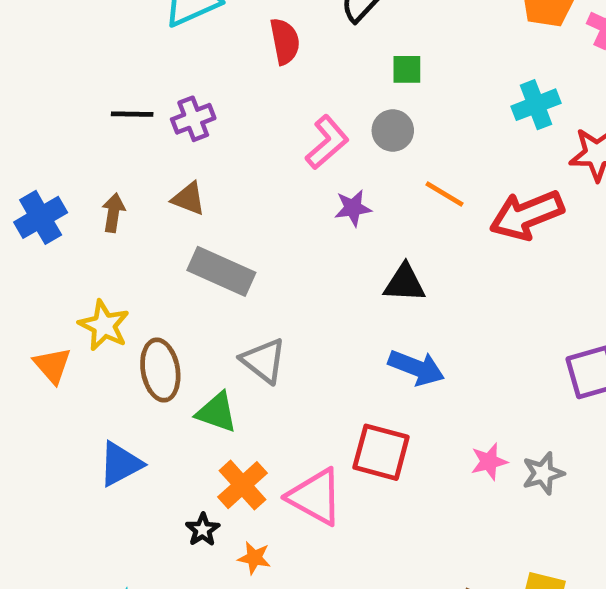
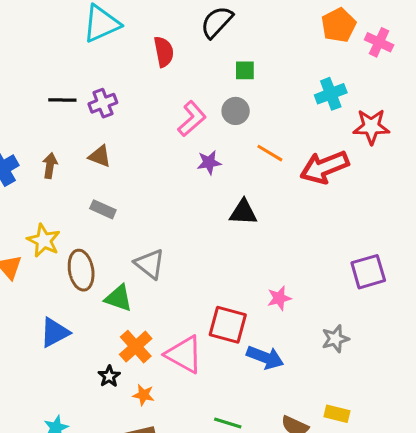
gray rectangle: (221, 271) -> (103, 209), moved, size x0.6
blue arrow: (416, 368) -> (265, 357), moved
pink star: (489, 462) -> (279, 298), moved

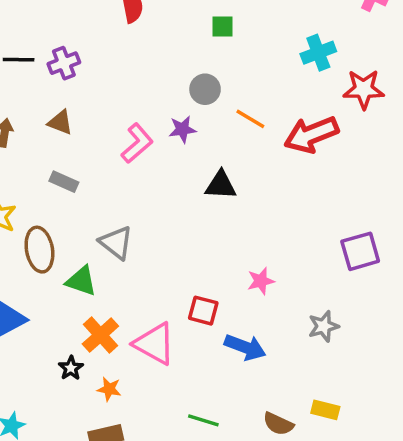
gray circle: (236, 111) -> (205, 89), moved
pink L-shape: (192, 119) -> (137, 143), moved
red square: (228, 325) -> (203, 311), size x0.7

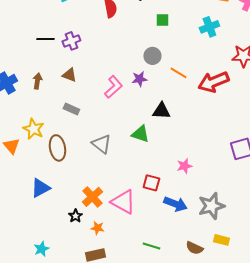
cyan cross: (318, 53) -> (209, 27), moved
green triangle: (81, 281) -> (140, 134), moved
gray star: (324, 326) -> (211, 206), moved, size x1.5

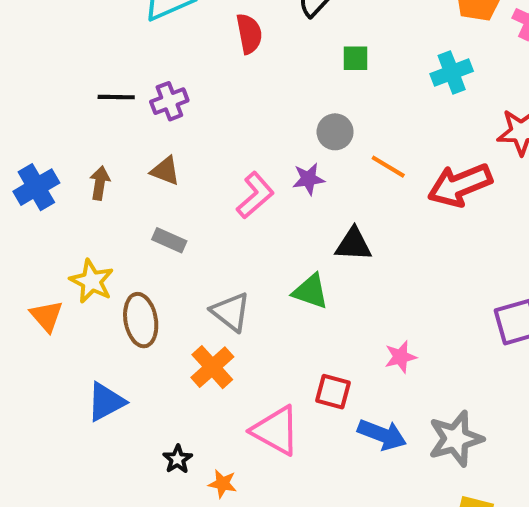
orange cross: (92, 197) -> (212, 367), moved

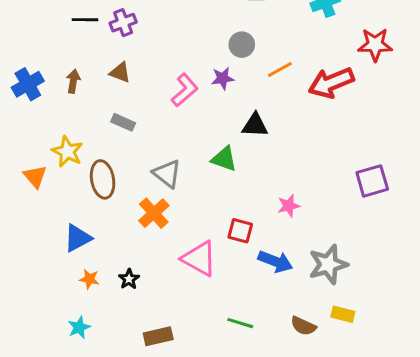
orange line: (388, 167) -> (280, 70), turned -60
orange star: (223, 484) -> (89, 279), moved

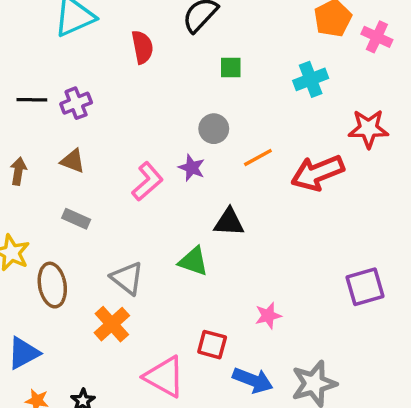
purple star: (223, 78) -> (192, 168), turned 30

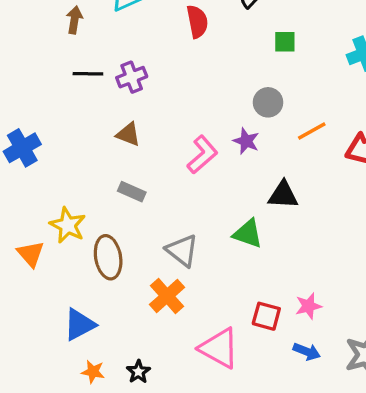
brown arrow: (18, 171) -> (74, 20), moved
pink star: (268, 316) -> (308, 306), moved
blue arrow: (253, 380) -> (307, 352), size x0.7

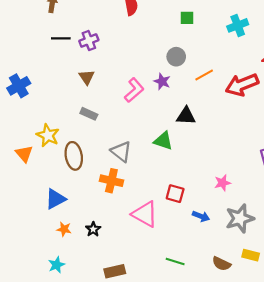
brown triangle: (128, 134) -> (87, 77), turned 35
orange cross: (167, 296) -> (111, 181), turned -35
pink star: (308, 306) -> (223, 183), moved

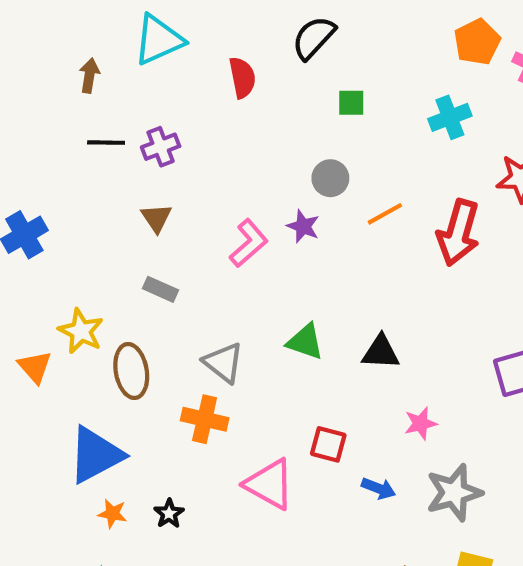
red arrow: (242, 85) -> (458, 233), turned -52
black triangle: (186, 116) -> (381, 352), moved
blue triangle: (55, 199) -> (96, 455), size x1.4

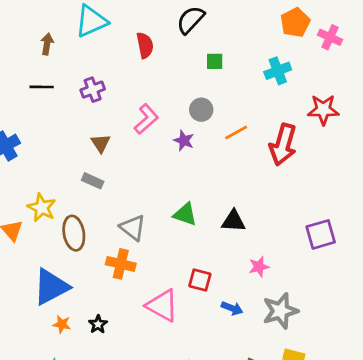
black line: (106, 143) -> (42, 87), moved
brown triangle: (156, 218) -> (101, 143), moved
pink L-shape: (249, 243) -> (146, 119), moved

